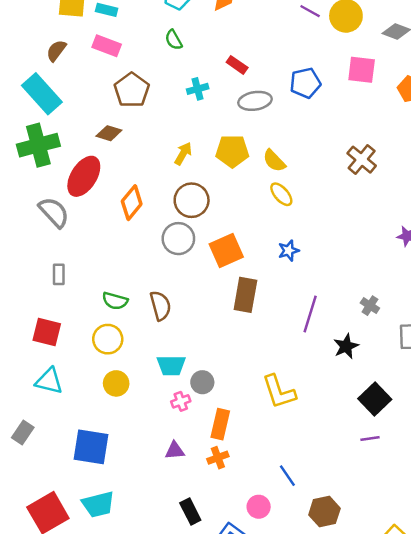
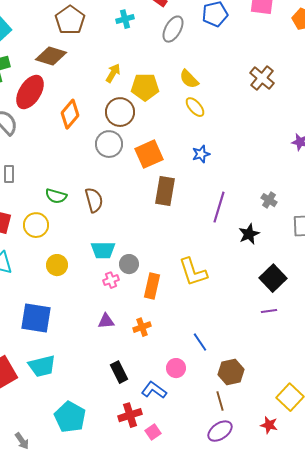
gray ellipse: (255, 101) -> (173, 29), turned -52
brown diamond: (109, 133) -> (51, 56), size x1.4
yellow pentagon: (232, 151) -> (145, 87), moved
yellow circle: (108, 339) -> (36, 225), moved
orange rectangle: (220, 424) -> (152, 286), moved

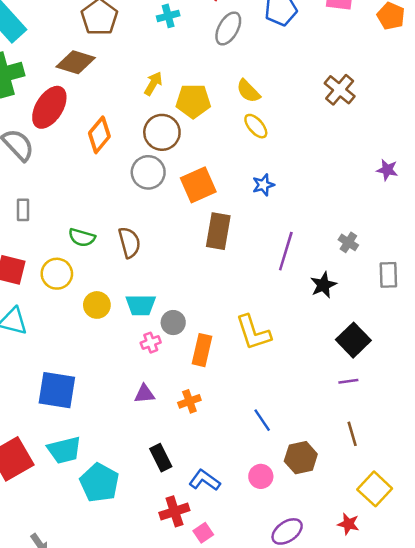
yellow circle: (57, 265) -> (97, 305), moved
pink circle: (176, 368) -> (261, 476), moved
brown line: (220, 401) -> (352, 434), moved
cyan pentagon: (70, 417) -> (99, 483), moved

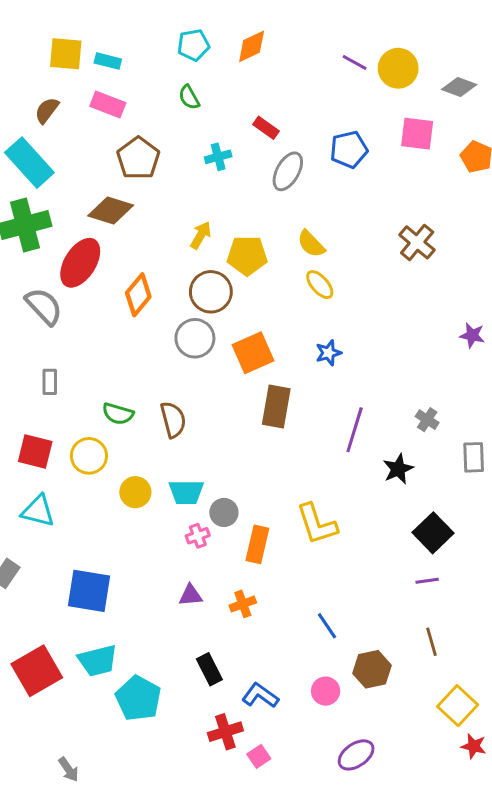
red star: (348, 524) -> (474, 746), moved

